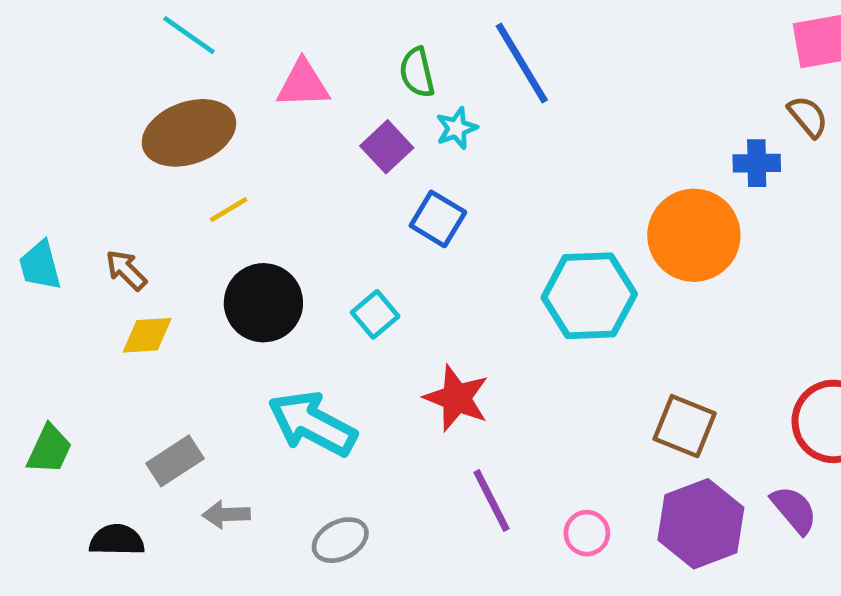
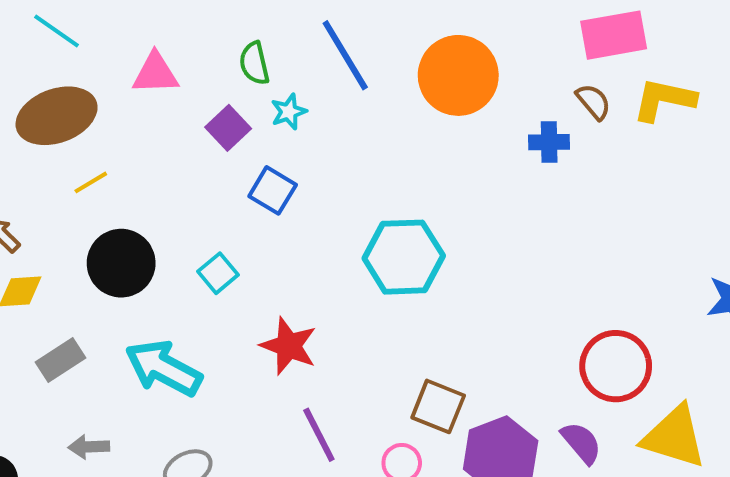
orange circle: (694, 235) -> (458, 75), moved
brown square: (685, 426) -> (438, 406), moved
gray rectangle: (175, 461) -> (61, 360), moved

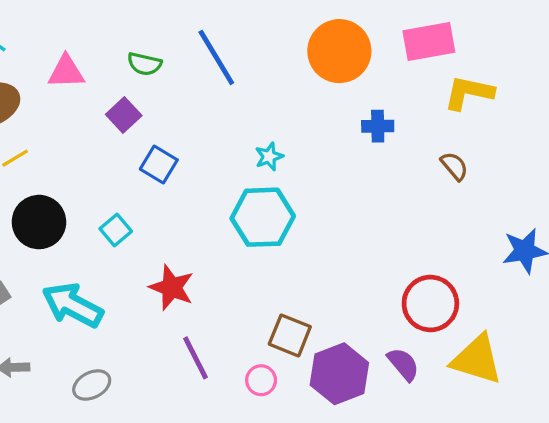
green semicircle: (254, 63) -> (144, 64), turned -64
orange circle: (458, 75) -> (339, 51), moved
brown semicircle: (593, 102) -> (454, 166), moved
cyan star: (289, 112) -> (269, 157), moved

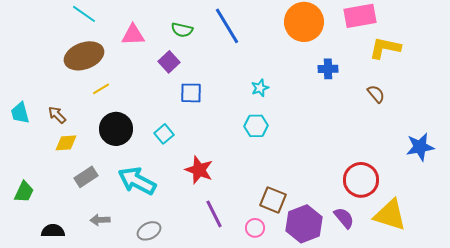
blue square: (159, 165) -> (191, 93), turned -30
cyan hexagon: (263, 217) -> (256, 126), size x0.6

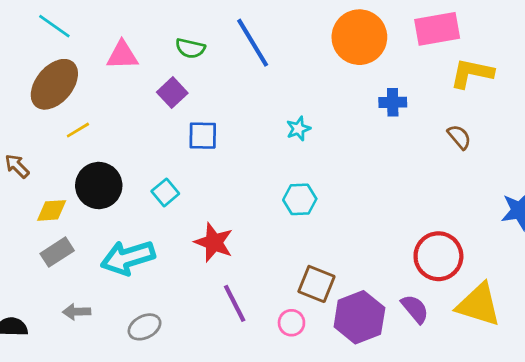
brown ellipse: (84, 56) -> (54, 84), turned -30
cyan hexagon: (256, 126) -> (300, 199), moved
yellow diamond: (66, 143) -> (52, 210), moved
cyan arrow: (137, 181) -> (128, 258), turned -45

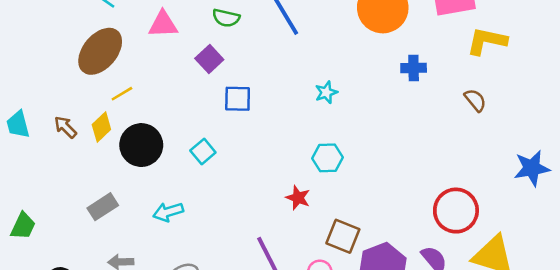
yellow diamond: (52, 210) -> (101, 127), moved, turned -40
red star: (214, 242) -> (298, 198), moved, size x0.7
cyan arrow: (128, 258) -> (168, 212), size x0.6

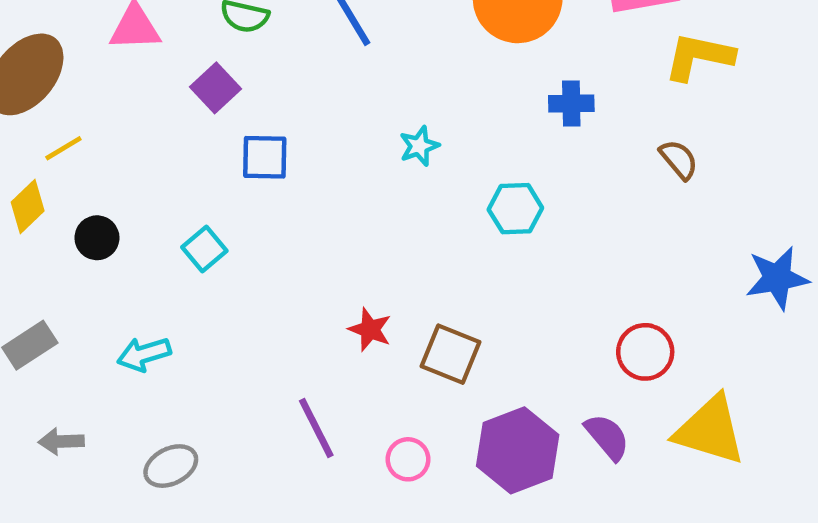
black circle: (141, 145) -> (97, 238), size x0.6
cyan hexagon: (328, 158) -> (515, 209), moved
red circle: (456, 211) -> (645, 352), size x0.7
brown square: (343, 236) -> (451, 354), moved

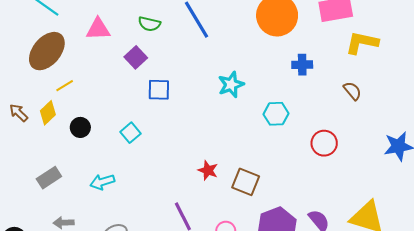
cyan star: (419, 146) -> (231, 85), size x1.4
red circle: (645, 352) -> (324, 143), moved

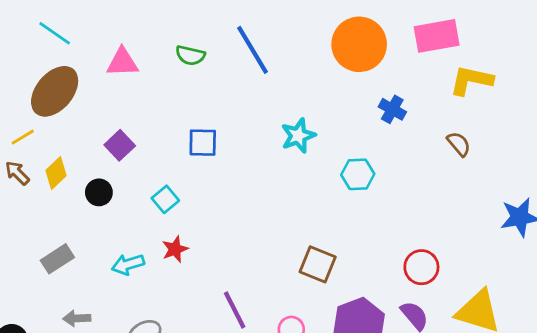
purple square: (136, 57) -> (120, 145), moved
blue cross: (302, 65) -> (392, 109), turned 30
yellow line: (65, 86) -> (23, 137), moved
red circle: (324, 143) -> (421, 267), moved
red star: (208, 170) -> (175, 249), moved, turned 30

